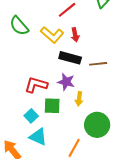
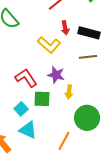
yellow L-shape: (52, 35) -> (49, 45), moved
black rectangle: (70, 58) -> (89, 33), moved
red L-shape: (36, 85) -> (26, 78), turned 40

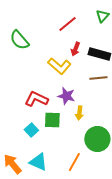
red arrow: (65, 28) -> (75, 49), turned 32
red L-shape: (26, 78) -> (36, 99), turned -30
cyan triangle: (28, 130) -> (38, 162), moved

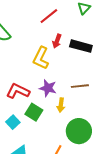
yellow L-shape: (59, 66) -> (41, 58), turned 75
brown line: (98, 78) -> (80, 86), moved
green square: (52, 120) -> (34, 112), turned 30

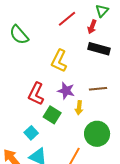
red arrow: (57, 41) -> (92, 27), moved
red L-shape: (18, 91) -> (36, 94), turned -90
cyan square: (13, 122) -> (31, 133), moved

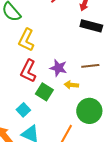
yellow L-shape: (59, 61) -> (26, 40), moved
yellow arrow: (79, 108) -> (71, 85), turned 88

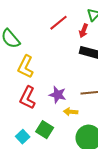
green square: (44, 92) -> (45, 130), moved

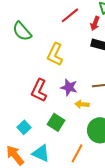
yellow L-shape: (26, 67) -> (55, 54), moved
cyan square: (23, 137) -> (24, 127), moved

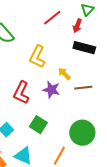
yellow arrow: (82, 104) -> (64, 74), moved, turned 40

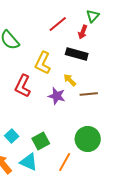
black rectangle: (84, 48) -> (77, 54), moved
red L-shape: (21, 93) -> (23, 86), moved
green square: (38, 125) -> (41, 141), moved, turned 30

